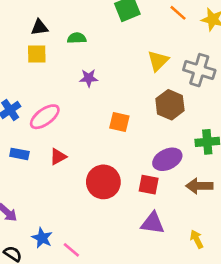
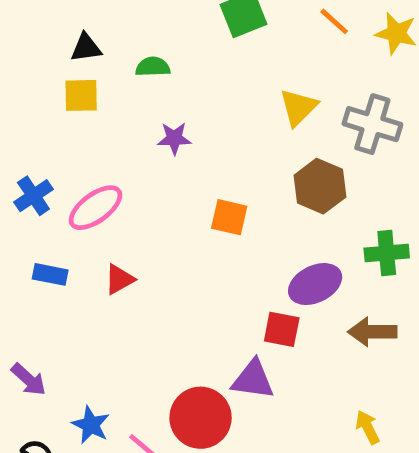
red circle: (103, 182) -> (201, 418), moved
purple triangle: (153, 223) -> (253, 380), moved

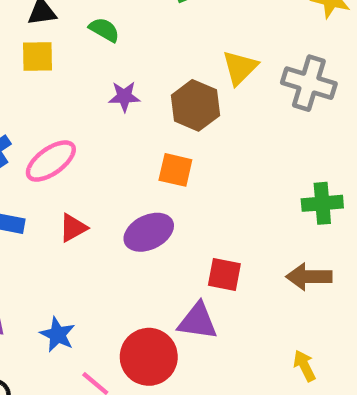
green semicircle: (153, 67) -> (104, 30), turned 32
brown hexagon: (320, 186) -> (195, 105), moved
purple ellipse: (315, 284) -> (149, 232), moved
blue star: (91, 425) -> (58, 335), moved

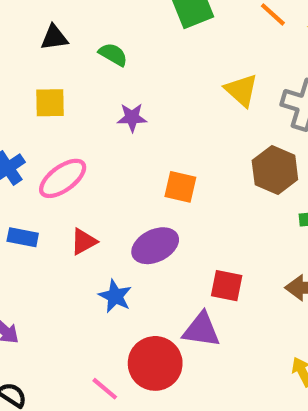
yellow square: (37, 56) -> (50, 103), moved
yellow triangle: (240, 68) -> (241, 90), turned -33
brown hexagon: (195, 105) -> (275, 170), moved
blue star: (58, 335) -> (115, 296), moved

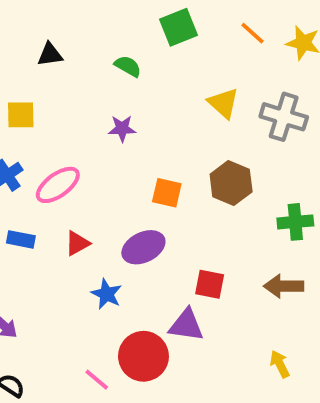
green semicircle: (113, 54) -> (128, 66), moved
yellow square: (50, 103) -> (21, 115), moved
brown hexagon: (275, 170) -> (231, 183), moved

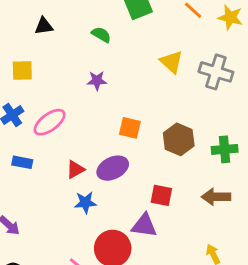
brown hexagon: (231, 183) -> (179, 139), moved
red triangle: (77, 243) -> (75, 169), moved
blue star: (106, 294) -> (85, 202), turned -30

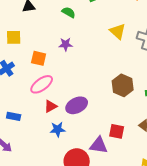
pink ellipse: (50, 122) -> (42, 84), moved
orange square: (130, 128) -> (39, 58), moved
blue rectangle: (22, 162) -> (14, 116), moved
red square: (161, 195) -> (117, 131), moved

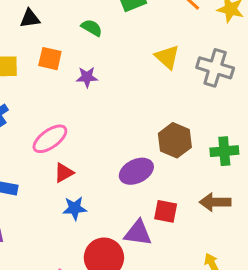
orange square: (39, 58) -> (50, 59), moved
purple ellipse: (77, 105) -> (136, 171), moved

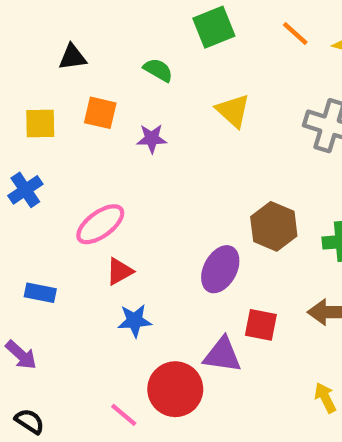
yellow triangle: (167, 57) -> (233, 111), moved
purple ellipse: (136, 171) -> (220, 269), turned -36

